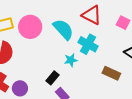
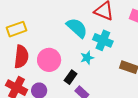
pink circle: (30, 27) -> (49, 60), moved

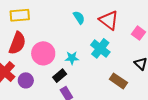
cyan semicircle: (77, 28) -> (79, 18), moved, size x0.6
cyan star: (87, 58) -> (72, 58), moved

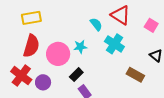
cyan semicircle: (79, 18) -> (96, 24), moved
cyan star: (72, 58) -> (80, 47), moved

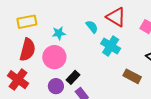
cyan star: (80, 47) -> (59, 33), moved
purple circle: (43, 82) -> (56, 86), moved

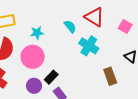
brown rectangle: (132, 76) -> (110, 76), turned 42

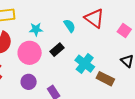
cyan cross: (89, 46) -> (85, 64), moved
brown rectangle: (110, 76) -> (105, 79), turned -48
black rectangle: (51, 77) -> (57, 50), moved

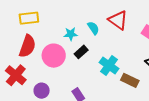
cyan star: (36, 29) -> (71, 34), moved
purple circle: (29, 82) -> (42, 91), moved

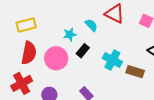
red cross: (16, 75) -> (22, 83), turned 30

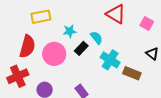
yellow rectangle: (26, 25) -> (41, 17), moved
cyan semicircle: (91, 25) -> (96, 38), moved

